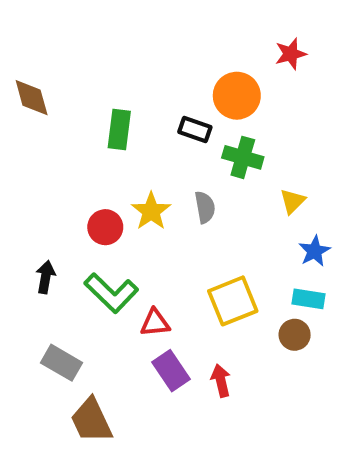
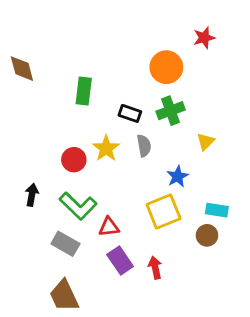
black rectangle: (195, 130) -> (130, 113), moved
green cross: (243, 157) -> (171, 111), turned -36
blue star: (314, 251) -> (178, 176), moved
gray rectangle: (61, 363) -> (65, 244), moved

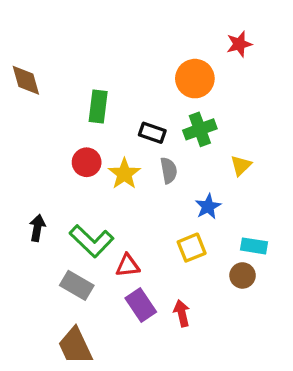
red circle: (74, 160) -> (87, 162), moved
yellow square: (164, 212) -> (192, 248), size x0.7

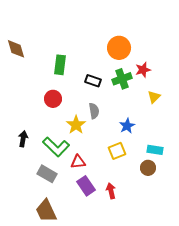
red star: (239, 44) -> (143, 70), moved
yellow triangle: (241, 166) -> (154, 97), moved
gray semicircle: (169, 170) -> (94, 111), moved
yellow star: (124, 174) -> (76, 125), moved

